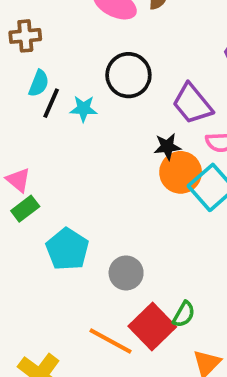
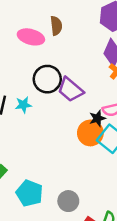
purple trapezoid: (192, 104) -> (70, 90), moved
black star: (167, 147) -> (97, 118), moved

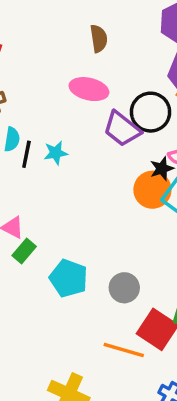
pink ellipse: (31, 37) -> (89, 89), moved
black circle: (47, 79) -> (151, 112), moved

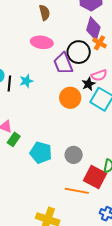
purple trapezoid: (122, 129) -> (63, 63), turned 35
orange circle: (152, 190) -> (70, 98), moved

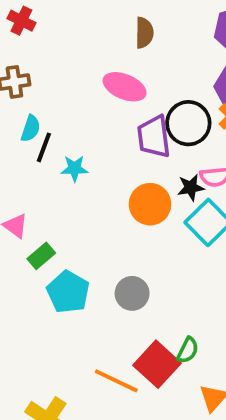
cyan star: (26, 81) -> (74, 168), moved
green rectangle: (14, 139) -> (41, 256), moved
gray circle: (74, 155) -> (132, 293), moved

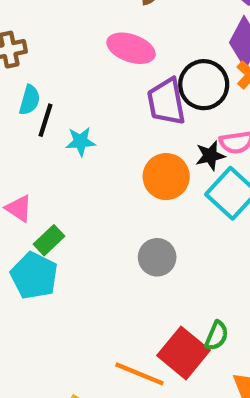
cyan pentagon: (68, 292) -> (34, 276), moved
gray circle: (132, 293) -> (157, 257), moved

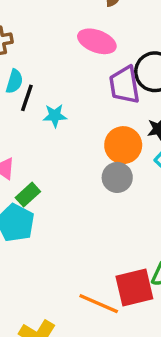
gray circle: (157, 257) -> (117, 177), moved
red square: (184, 353) -> (134, 287), turned 36

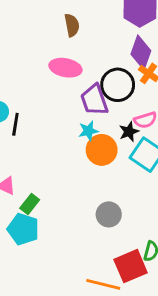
cyan star: (55, 116) -> (88, 131), moved
gray circle: (117, 177) -> (109, 214), moved

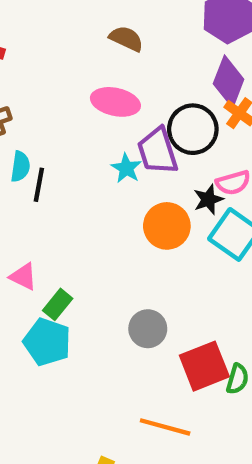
brown semicircle: (72, 25) -> (126, 39), turned -55
cyan star: (88, 131) -> (126, 168), moved, turned -30
gray circle: (109, 214) -> (148, 329), moved
red square: (131, 266) -> (204, 366), moved

